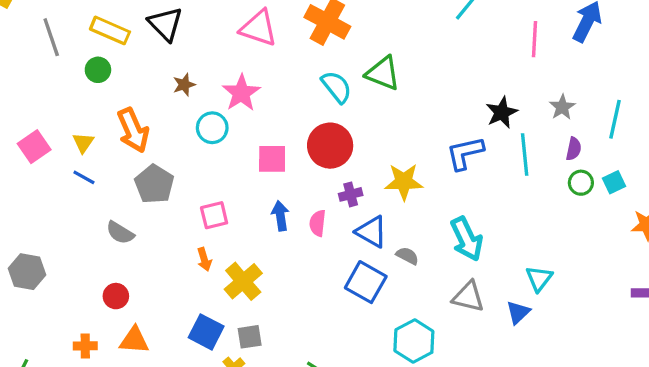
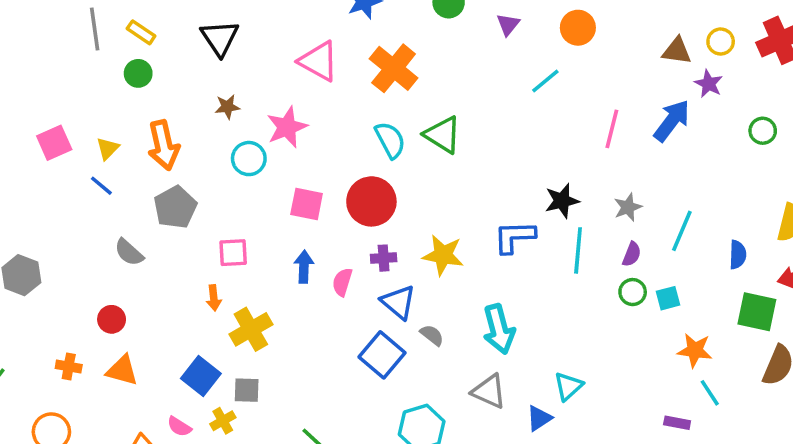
yellow rectangle: (110, 30) -> (141, 32), moved, size x0.7

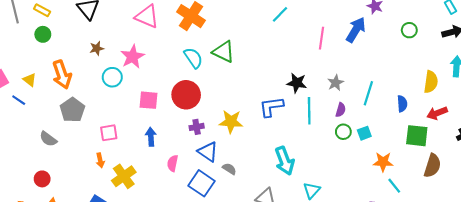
yellow triangle: (108, 148) -> (30, 80), turned -32
blue line: (101, 186) -> (19, 100), moved
black star: (562, 201) -> (297, 83), turned 30
pink semicircle: (342, 282) -> (173, 163), moved
cyan arrow: (499, 329) -> (285, 161), moved

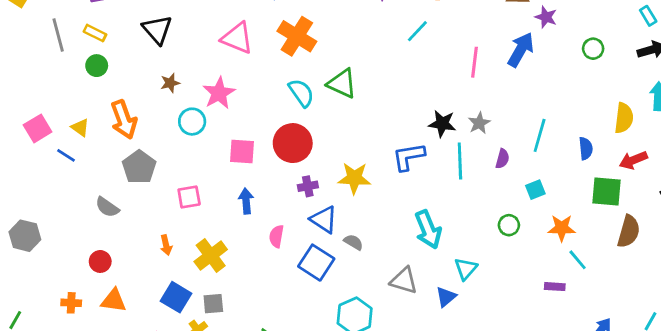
gray star: (336, 83) -> (479, 123), moved
green circle: (343, 132) -> (509, 225), moved
orange arrow: (100, 160) -> (166, 245), moved

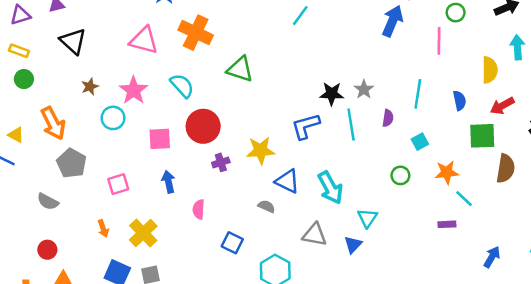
pink line: (474, 62) -> (439, 41), moved
cyan semicircle: (301, 93) -> (182, 86), moved
blue triangle: (324, 220) -> (287, 181), moved
blue square: (316, 263) -> (232, 243), moved, size x0.7

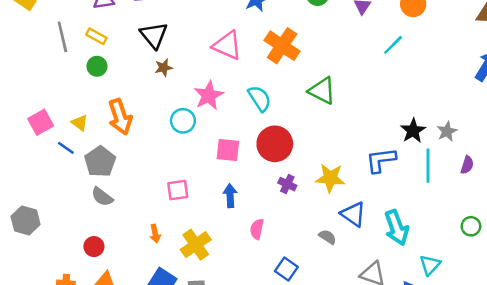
brown star: (90, 87) -> (164, 68), moved
black star: (332, 94) -> (413, 131), turned 30
purple cross: (221, 162) -> (287, 184), turned 35
gray pentagon: (72, 163) -> (100, 162), moved

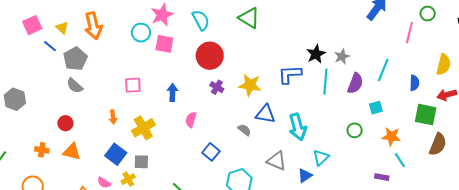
pink square: (228, 150) -> (164, 44), moved
purple semicircle: (467, 165) -> (355, 83), size x1.5
blue triangle: (353, 214) -> (265, 114), turned -30

